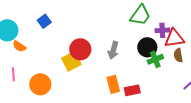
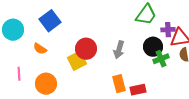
blue square: (44, 21) -> (50, 21), size x1.5
orange semicircle: (19, 46) -> (40, 49), moved

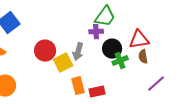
purple cross: (168, 30) -> (96, 32), moved
yellow square: (77, 61) -> (63, 63), moved

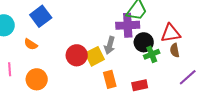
purple cross: (96, 32) -> (128, 25), size x1.6
red circle: (45, 51) -> (77, 55), moved
red rectangle: (97, 92) -> (140, 85), moved

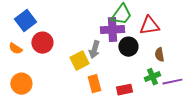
red triangle: (171, 33) -> (149, 26), moved
green cross: (152, 54) -> (152, 77), moved
red circle: (77, 55) -> (42, 43), moved
purple line: (188, 77) -> (172, 82), turned 30

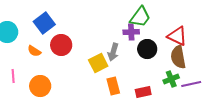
red triangle: (149, 26) -> (177, 36), moved, turned 35
purple cross: (112, 30) -> (131, 32), size x0.7
brown semicircle: (159, 55) -> (178, 57), size x1.6

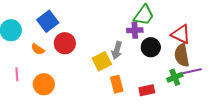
purple line: (191, 84) -> (192, 71), moved

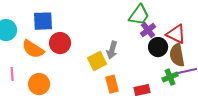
blue square: (48, 21) -> (43, 21), turned 35
purple cross: (135, 30) -> (148, 30), moved, turned -35
black circle: (151, 47) -> (158, 47), moved
orange semicircle: (38, 49) -> (33, 49), size x1.6

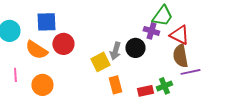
green trapezoid: (139, 15) -> (162, 16), moved
purple cross: (148, 30) -> (151, 31), turned -35
black circle: (158, 47) -> (135, 48), moved
green cross: (170, 77) -> (164, 86), moved

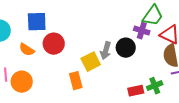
orange semicircle: (36, 50) -> (27, 50), size x0.7
orange circle: (42, 85) -> (22, 82), moved
orange rectangle: (115, 85) -> (76, 81), moved

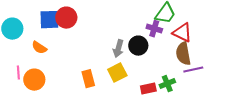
red circle: (54, 44) -> (66, 18), moved
yellow square: (91, 62) -> (117, 73), moved

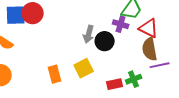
gray arrow: (118, 49) -> (89, 34), moved

